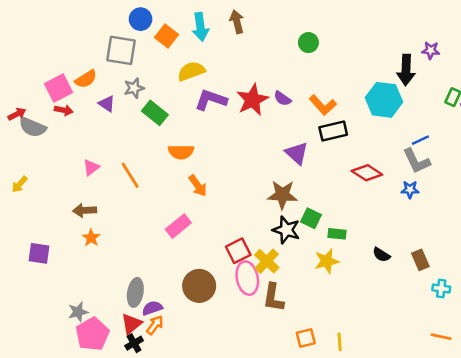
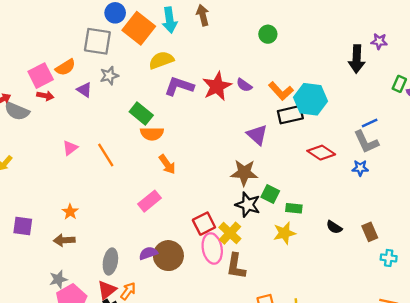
orange square: (167, 36) -> (139, 28), size x1.5
cyan hexagon: (384, 100) -> (310, 99), moved
green rectangle: (155, 113) -> (141, 113), moved
brown arrow: (85, 210) -> (64, 240), moved
purple semicircle: (152, 308) -> (148, 253), moved

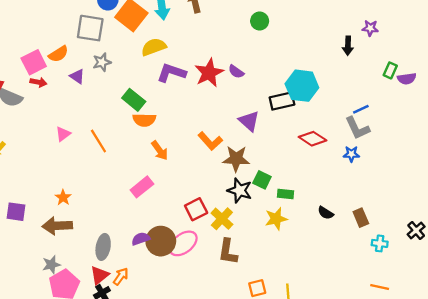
black arrow: (357, 59) -> (348, 46), size x0.7
orange L-shape: (281, 91) -> (210, 141), moved
brown arrow: (64, 240) -> (57, 226), size x1.4
pink ellipse: (212, 248) -> (183, 243), moved, turned 64

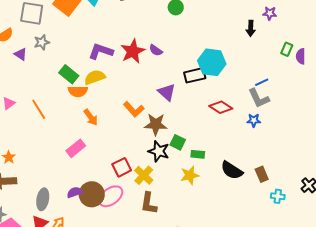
yellow semicircle: (154, 47) -> (95, 77), moved
purple semicircle: (407, 79) -> (301, 56), turned 98
black semicircle: (326, 213) -> (232, 170), size x1.6

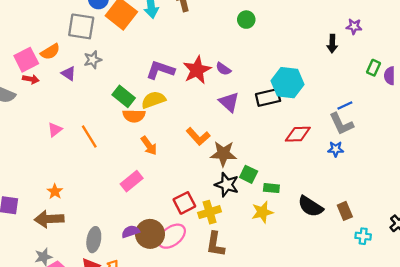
purple triangle: (167, 92) -> (229, 102), moved
red diamond: (221, 107) -> (298, 134), turned -35
yellow cross: (144, 175) -> (210, 212), turned 30

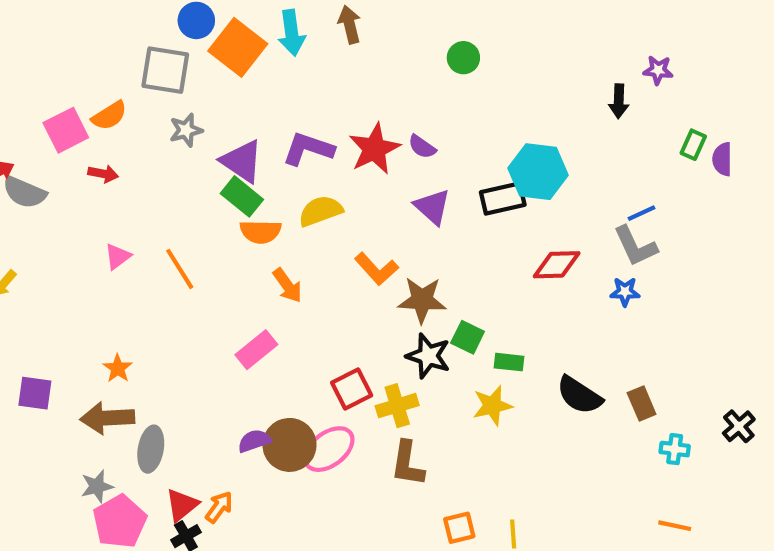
purple triangle: (69, 73) -> (242, 161), moved, size x1.6
red arrow: (31, 79) -> (103, 174), moved
yellow semicircle: (153, 100) -> (321, 211), moved
gray ellipse: (94, 240) -> (151, 449), moved

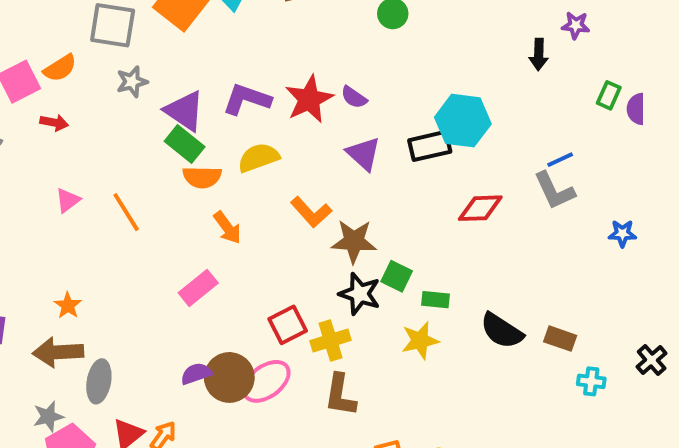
blue star: (625, 292) -> (622, 233), moved
brown rectangle: (642, 404) -> (560, 339), turned -48

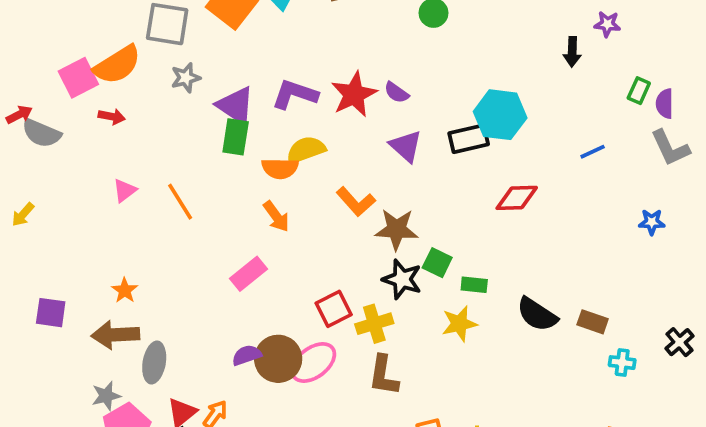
orange semicircle: (60, 68) -> (117, 65), size x1.5
green rectangle: (185, 144) -> (236, 137), turned 60
orange semicircle: (202, 177) -> (280, 168), moved
gray L-shape: (554, 191) -> (670, 148), moved

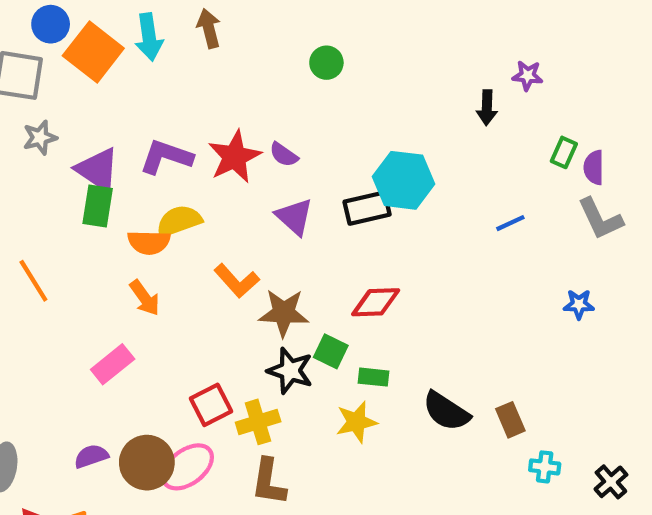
red diamond: (517, 198) -> (376, 302), moved
brown rectangle: (593, 322) -> (510, 420), turned 48
black cross: (679, 342) -> (611, 482), moved
purple semicircle: (247, 355) -> (91, 456), moved

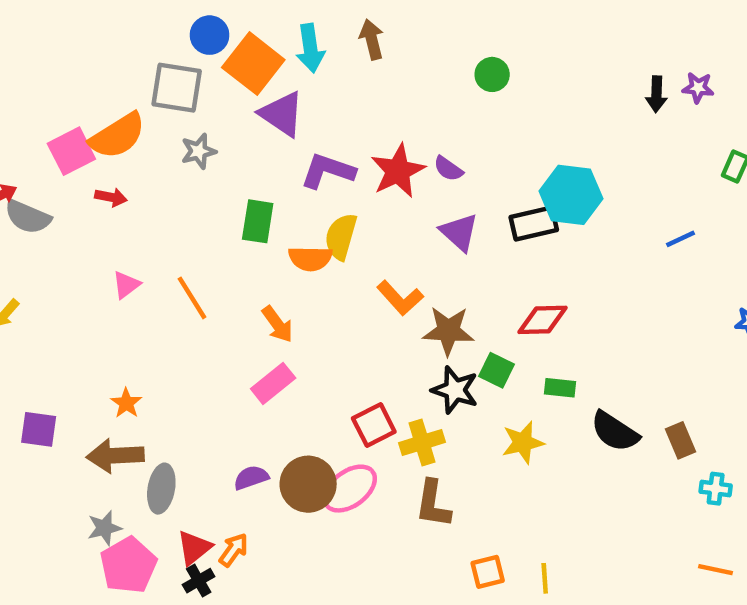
black arrow: (487, 108) -> (656, 94), moved
purple triangle: (98, 170) -> (282, 114), moved
yellow semicircle: (179, 221) -> (341, 237), turned -54
orange arrow: (145, 298) -> (277, 324), moved
green rectangle: (374, 377) -> (560, 388), moved

